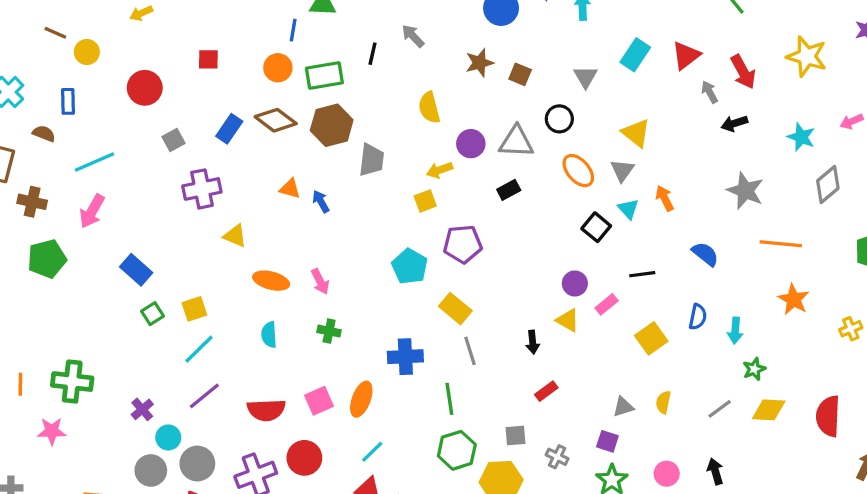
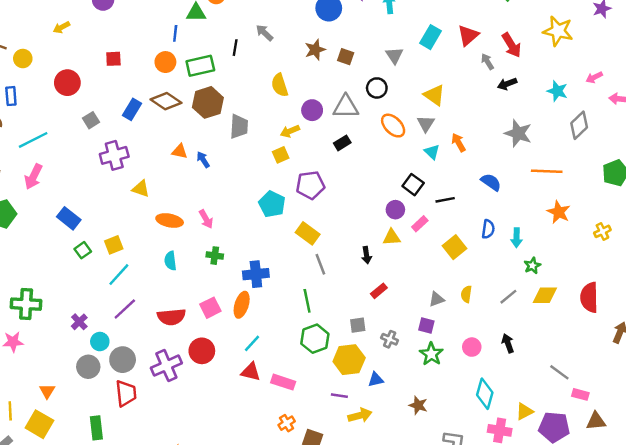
black square: (596, 227) -> (413, 185), moved
yellow triangle: (568, 320) -> (392, 237), turned -30
blue cross: (405, 357) -> (256, 274), moved

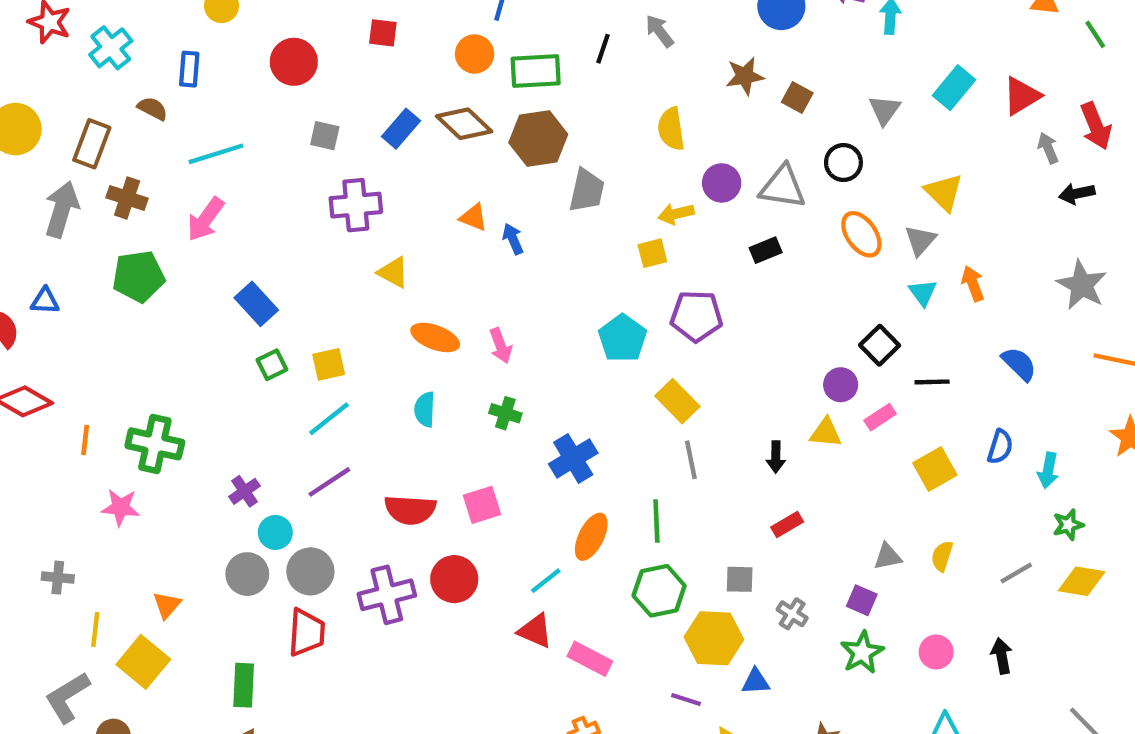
gray square: (91, 120) -> (325, 136), turned 35
blue cross: (256, 274) -> (573, 458), turned -35
orange ellipse: (242, 305) -> (591, 537), moved

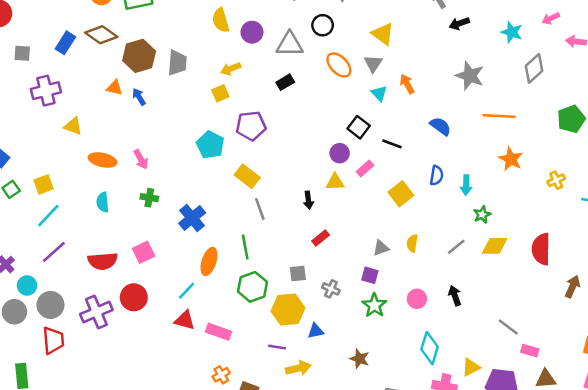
brown hexagon: (538, 138) -> (139, 56), moved
purple circle: (722, 183) -> (252, 32), moved
black line: (932, 382) -> (392, 144), turned 30

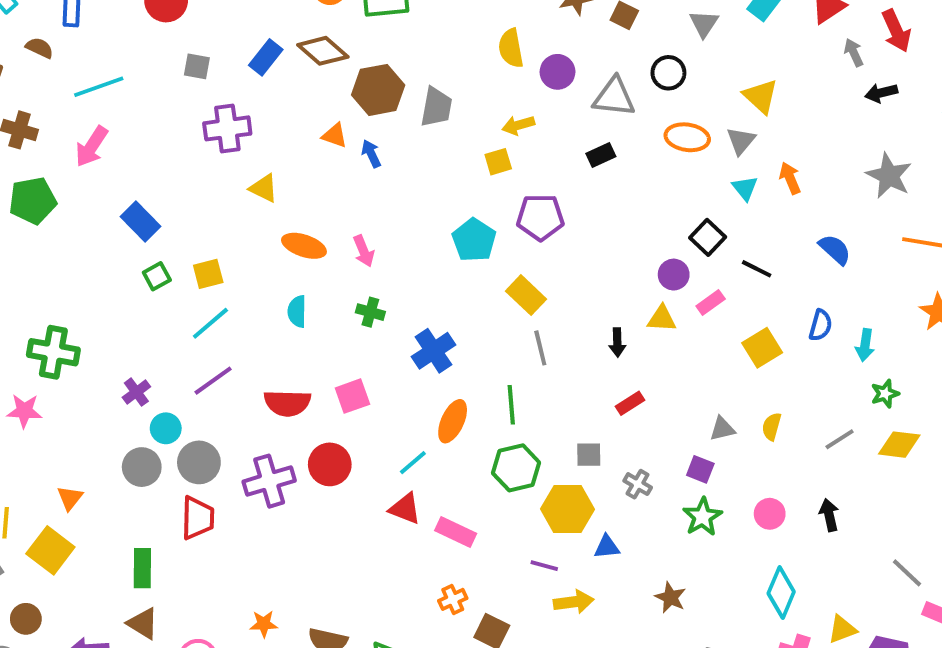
orange ellipse: (339, 65) -> (687, 137), turned -44

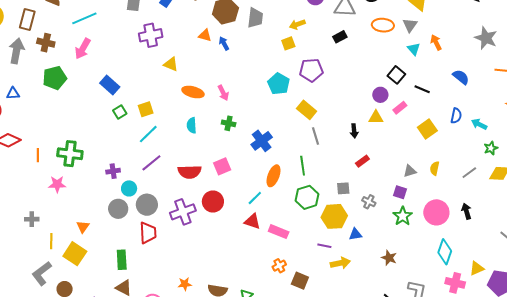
cyan arrow: (865, 345) -> (479, 124), turned 112
purple cross: (136, 392) -> (113, 171), turned 32
pink circle: (770, 514) -> (436, 212), size x1.6

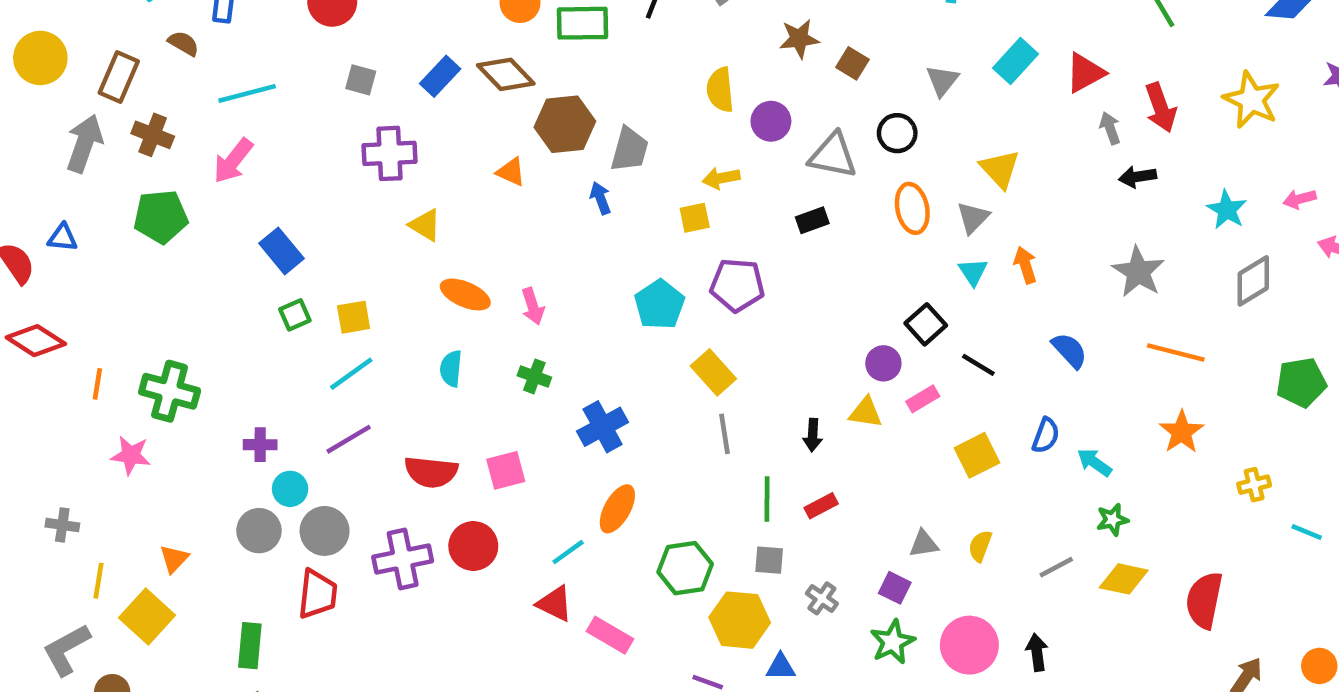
orange ellipse: (383, 25) -> (912, 208), turned 65
blue arrow: (224, 43) -> (600, 198), moved
green line: (303, 166) -> (767, 499), moved

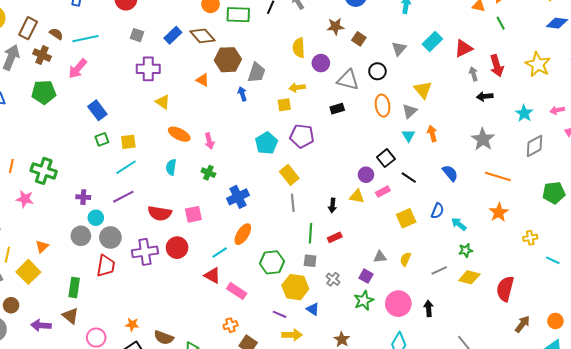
brown semicircle: (183, 43) -> (56, 34), moved
blue triangle: (781, 667) -> (313, 309), turned 32

